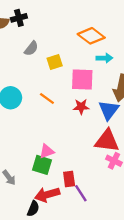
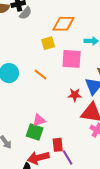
orange diamond: (91, 36) -> (63, 24), moved, turned -40
gray semicircle: (31, 48) -> (26, 13), moved
red star: (81, 107) -> (75, 95), moved

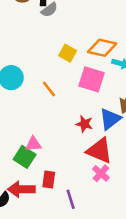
orange diamond: (63, 24) -> (102, 48), moved
yellow square: (48, 43) -> (68, 53), turned 32
purple line: (68, 158) -> (71, 199), moved

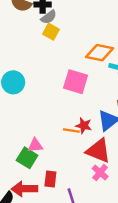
yellow square: (68, 53) -> (51, 32), moved
pink square: (91, 79) -> (76, 82), moved
orange line: (49, 89) -> (71, 130), moved, turned -42

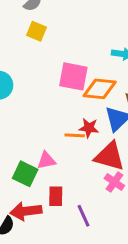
yellow square: (51, 32) -> (36, 31), moved
orange diamond: (100, 53) -> (100, 89), moved
pink triangle: (35, 145) -> (46, 160), moved

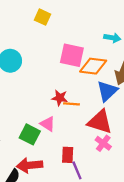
red star: (89, 128) -> (60, 98), moved
pink triangle: (46, 160) -> (48, 124), turned 42
red rectangle: (56, 196) -> (68, 155), moved

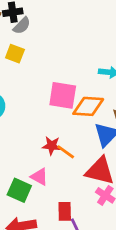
yellow square: (42, 17) -> (15, 54), moved
orange line: (72, 104) -> (66, 152), turned 35

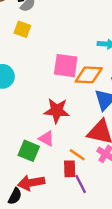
red star: (52, 146) -> (57, 111), size x1.5
orange line: (66, 152) -> (77, 155), moved

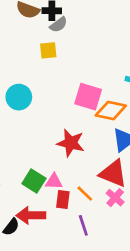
yellow square: (22, 29) -> (48, 50), turned -35
pink triangle: (46, 138) -> (54, 181), moved, turned -35
red rectangle: (70, 169) -> (63, 200), moved

